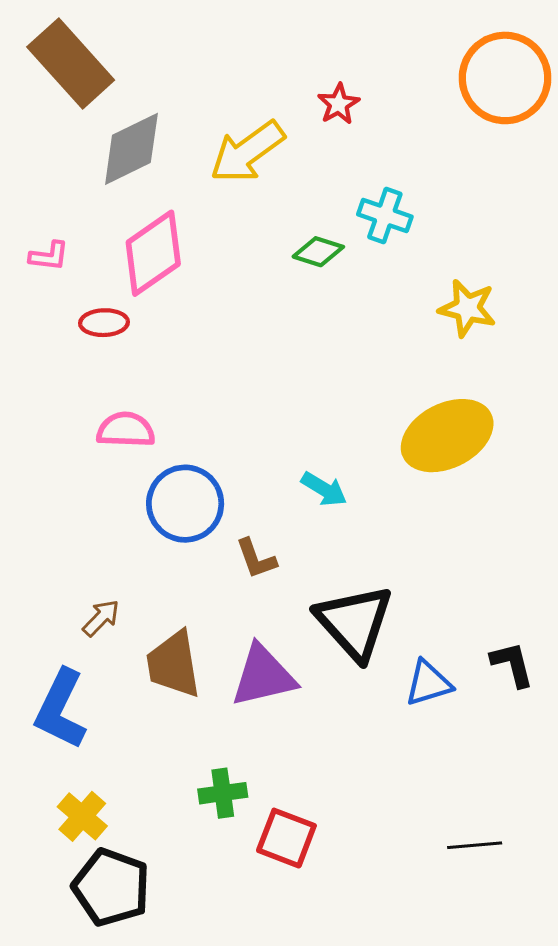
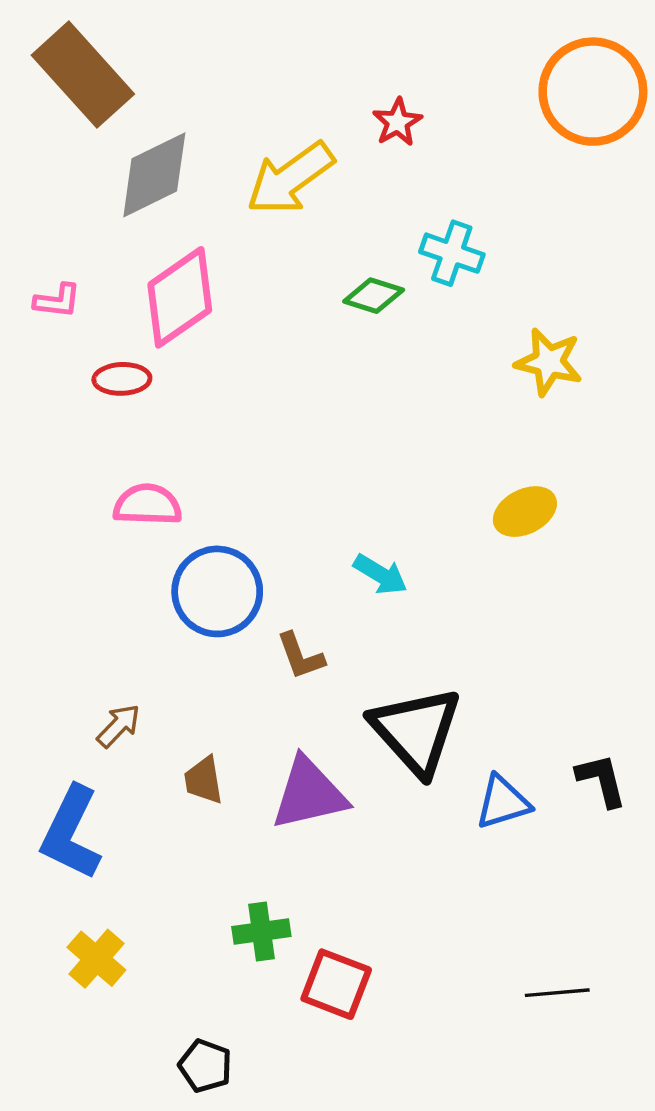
yellow ellipse: (447, 436) -> (525, 512), size x0.6
brown trapezoid: (173, 664) -> (204, 780), size x0.6
black pentagon: (111, 887) -> (205, 1066), moved, size x0.6

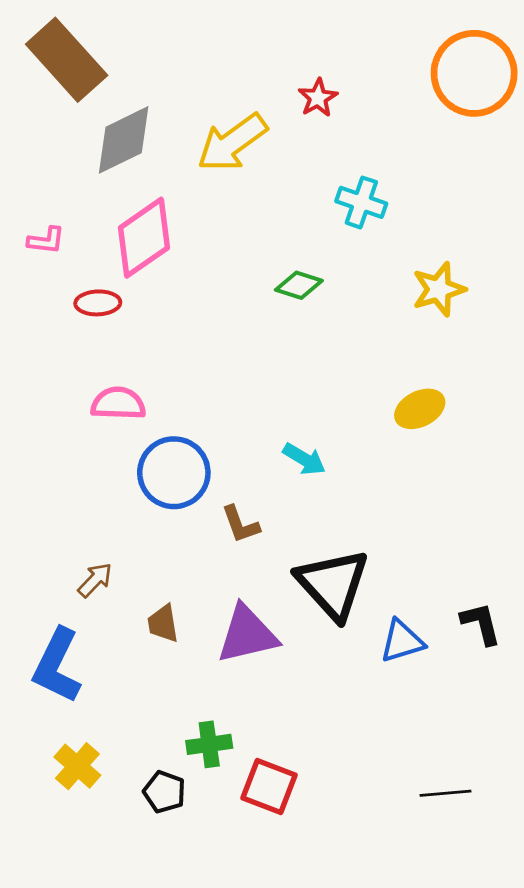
green diamond: (374, 296) -> (299, 285), moved
yellow star: (549, 362) -> (439, 289), turned -30
black pentagon: (205, 1066) -> (164, 792), moved

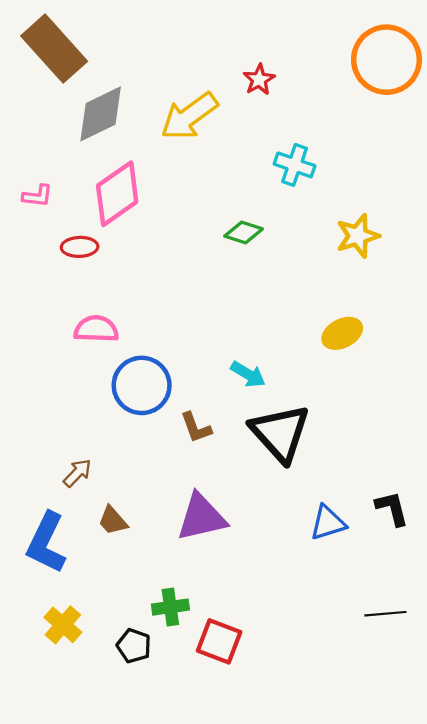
black triangle: (333, 584) -> (280, 433), moved
brown trapezoid: (163, 623) -> (113, 521), moved, turned -32
black line: (446, 793) -> (385, 614), moved

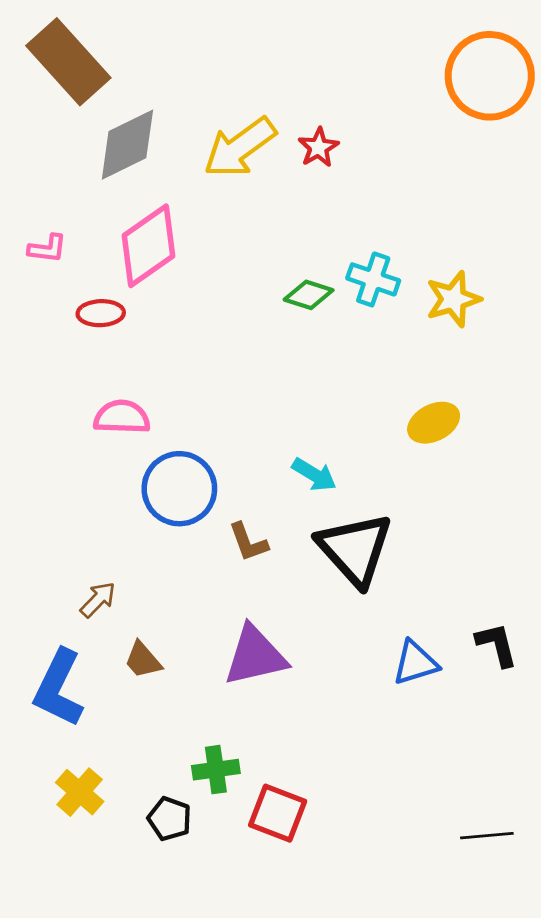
red star: (259, 80) -> (318, 147), moved
cyan cross: (295, 165) -> (373, 279), moved
black line: (385, 614) -> (487, 836), moved

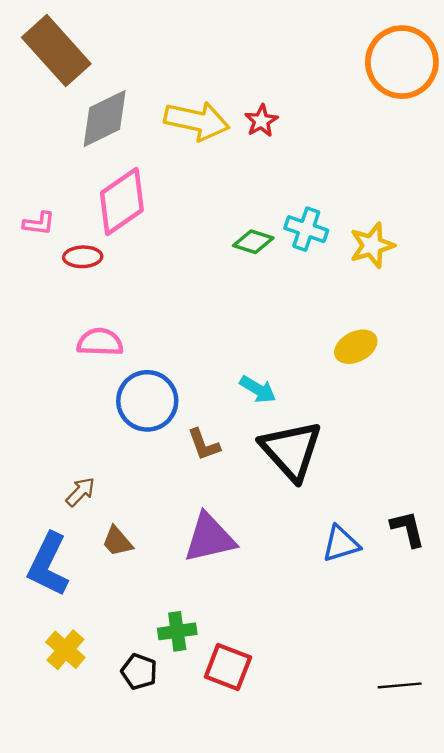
yellow arrow: (240, 147) -> (197, 121), turned -132
pink L-shape: (47, 249) -> (39, 223), moved

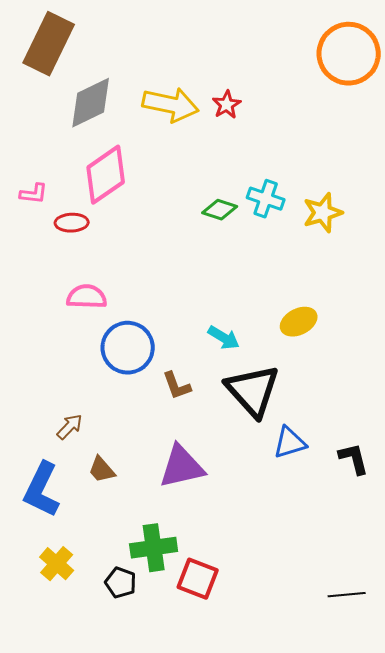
brown rectangle: (56, 51) -> (49, 44), turned 68
yellow ellipse: (356, 347) -> (299, 322), moved
blue triangle: (341, 544) -> (290, 443), moved
green cross: (177, 631) -> (154, 548), size x1.4

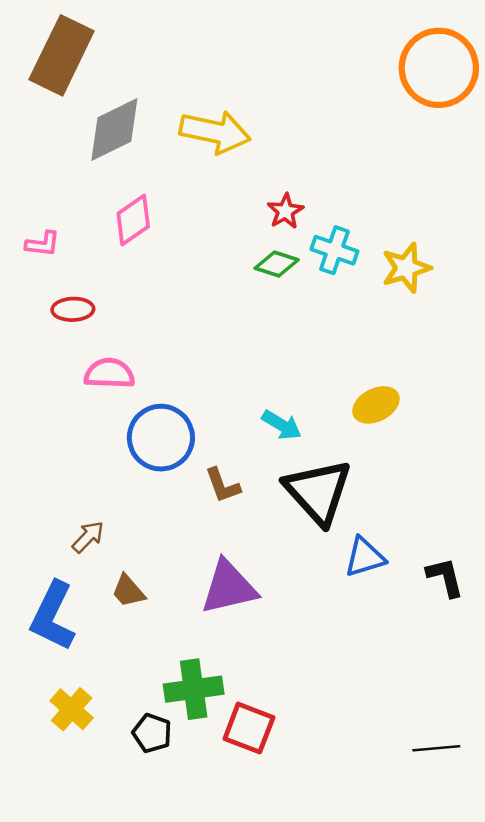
red star: (227, 105) -> (285, 211), moved
pink diamond: (106, 175) -> (133, 220), size x0.7
red ellipse: (72, 223) -> (73, 309), moved

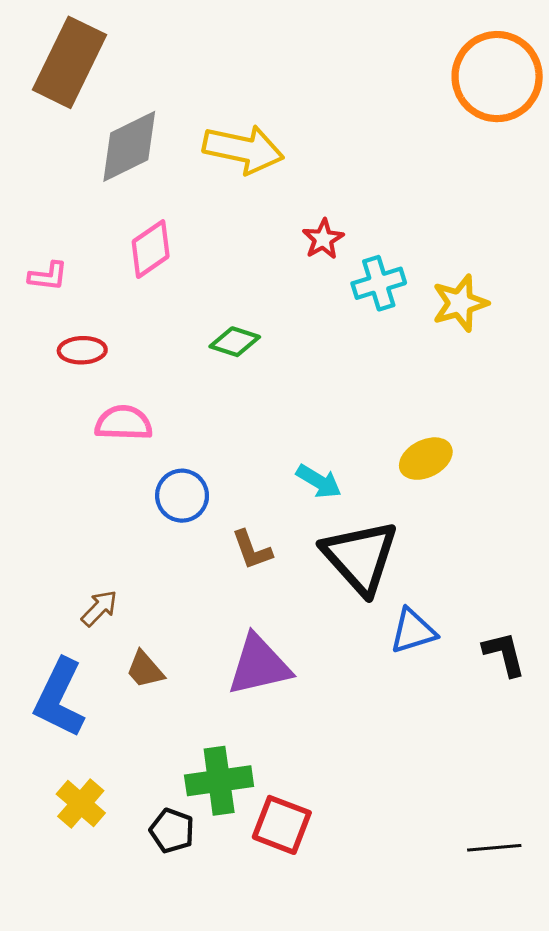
cyan cross: (334, 250) -> (379, 283), turned -36
green diamond: (277, 264) -> (235, 342), moved
blue circle: (161, 438) -> (182, 496), size x0.7

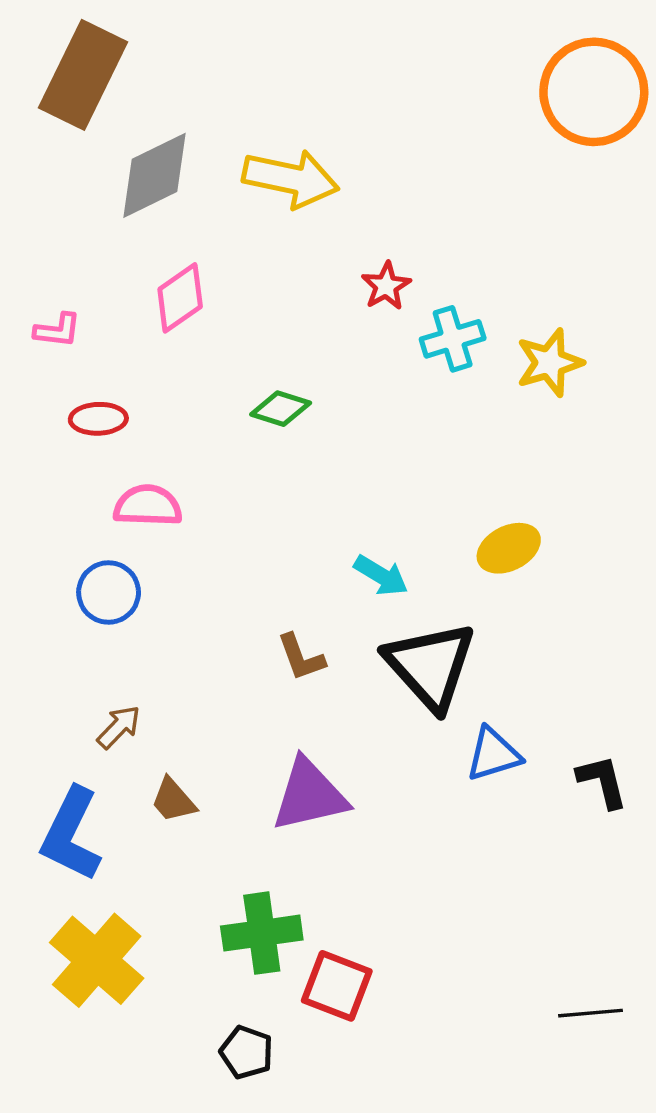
blue circle: (182, 496) -> (109, 592), moved
yellow cross: (81, 804) -> (97, 960), size x1.6
black pentagon: (172, 831) -> (246, 1052), moved

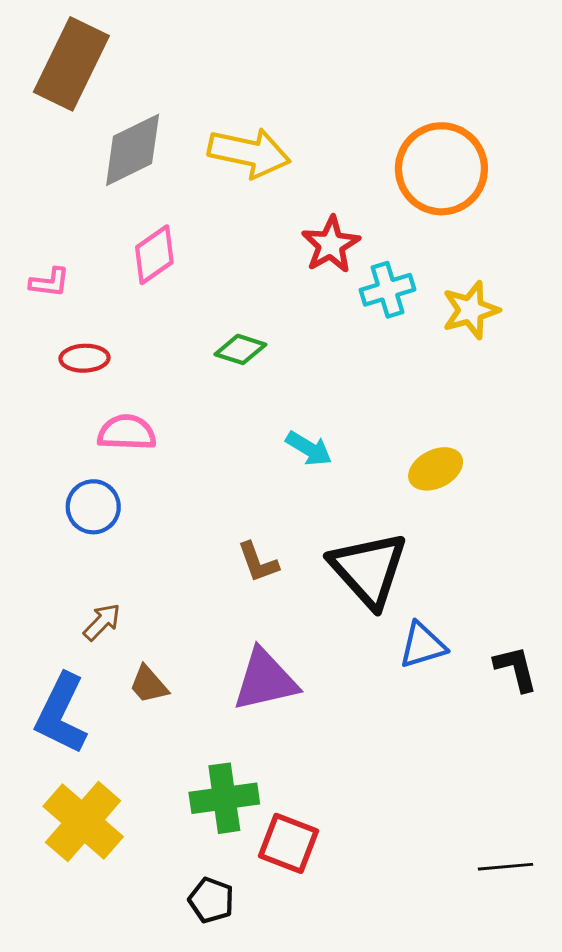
orange circle: (594, 92) -> (441, 169), moved
red star: (386, 286) -> (331, 245), size x1.4
cyan arrow: (381, 575) -> (309, 449), moved

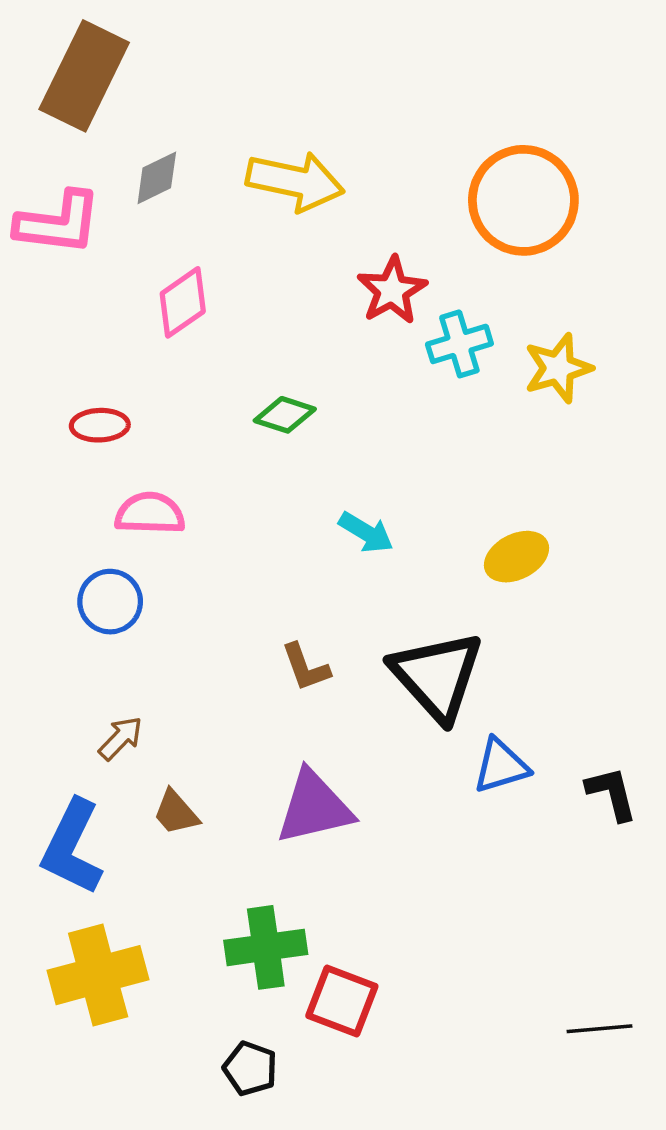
gray diamond: (133, 150) -> (157, 178), size x0.6
pink L-shape: (50, 282) -> (58, 223), moved, size x1.8
yellow cross: (83, 821) -> (98, 975), turned 34

